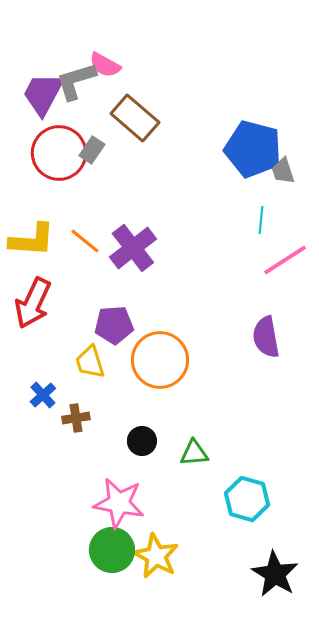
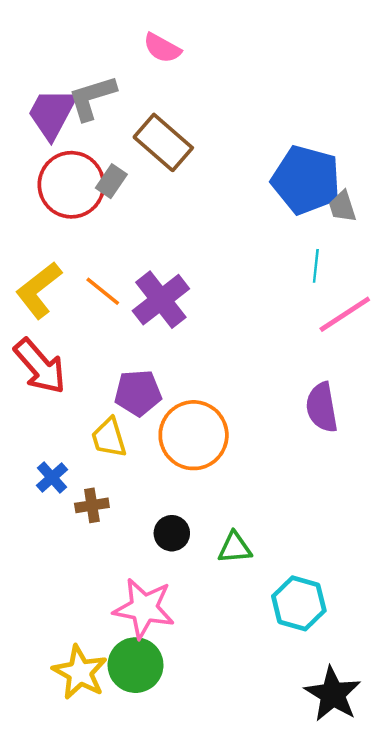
pink semicircle: (105, 65) -> (162, 48), moved
yellow L-shape: (32, 240) -> (39, 290), turned 138
red arrow: (33, 303) -> (40, 366), turned -66
yellow star: (156, 556) -> (80, 672), moved

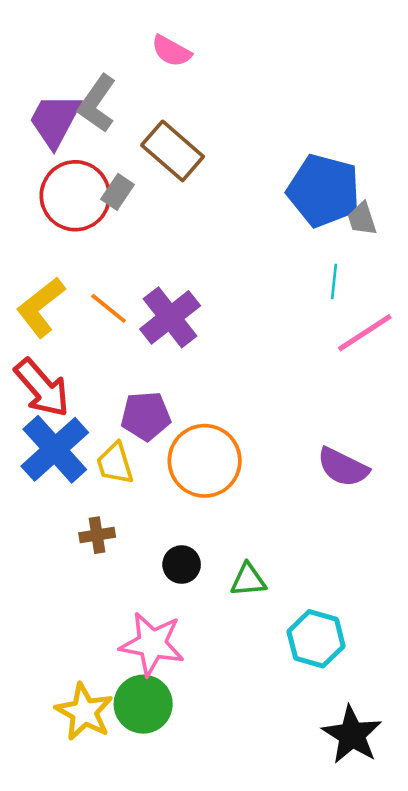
gray L-shape: (92, 98) -> (97, 104), turned -38
purple semicircle: (322, 407) -> (343, 467), moved, turned -54
blue cross: (52, 478) -> (55, 449), moved, size x2.0

